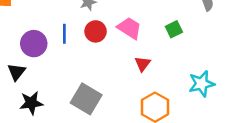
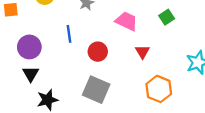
red circle: (96, 31) -> (98, 52), moved
purple circle: (34, 44) -> (29, 47), moved

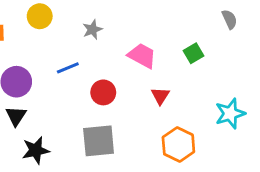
blue line: (69, 34) -> (68, 68), turned 72
gray square: (96, 90) -> (99, 141), turned -32

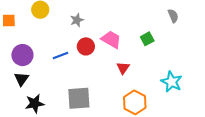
blue line: (68, 68) -> (60, 55), moved
red circle: (103, 92) -> (86, 46), moved
cyan star: (230, 114) -> (172, 82), turned -30

